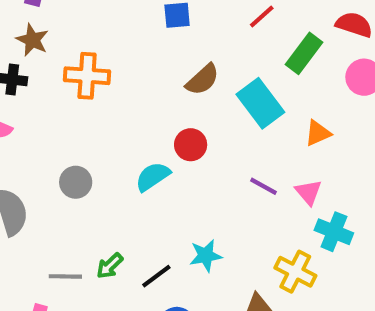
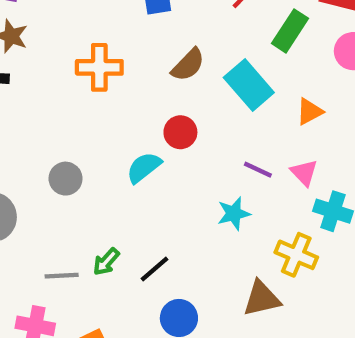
orange cross: (87, 76) -> (99, 67), moved
cyan star: (206, 256) -> (234, 213), moved

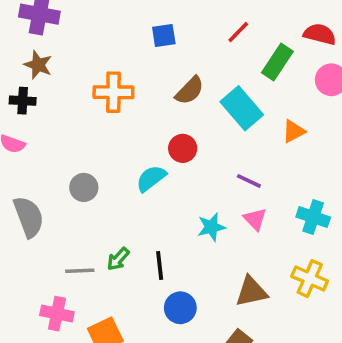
pink triangle: (304, 173) -> (255, 219), moved
cyan star: (234, 213) -> (211, 227), moved
yellow cross: (296, 255) -> (310, 279), moved
black line: (155, 269) -> (160, 266), turned -56

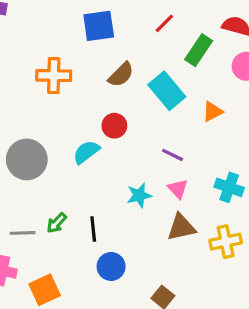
blue square: (164, 36) -> (99, 26), size x1.5
gray circle: (84, 187) -> (27, 159), size x1.6
yellow cross: (310, 279) -> (226, 242), turned -36
brown triangle: (251, 292) -> (181, 227), moved

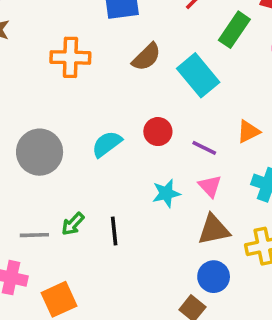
orange triangle: (213, 112) -> (248, 132), moved
red circle: (114, 126) -> (158, 132), moved
blue circle: (111, 266) -> (214, 277), moved

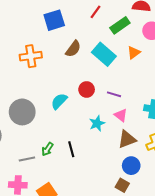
green rectangle: (234, 30) -> (120, 25), turned 30
orange triangle: (248, 132) -> (134, 53), moved

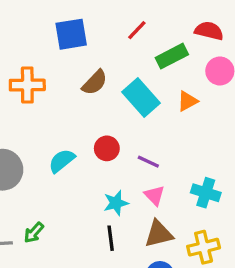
black line: (71, 149) -> (111, 238), moved

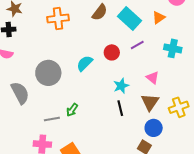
purple line: (148, 162) -> (137, 45), moved, turned -48
cyan cross: (206, 193) -> (173, 48), moved
pink triangle: (154, 195) -> (153, 78), moved
brown triangle: (159, 234) -> (150, 102), turned -36

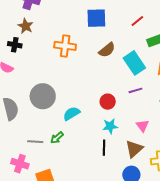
red circle: (112, 52) -> (108, 102), moved
cyan semicircle: (85, 63) -> (72, 114), moved

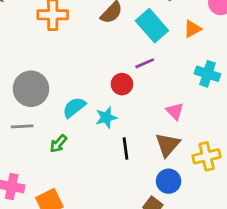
purple line: (135, 90) -> (145, 63), moved
cyan star: (110, 126) -> (106, 118), moved
gray line: (35, 142) -> (22, 126), moved

